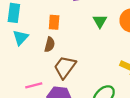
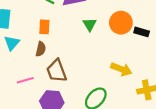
brown trapezoid: (65, 67) -> (57, 71), turned -55
pink line: (34, 85) -> (25, 80), moved

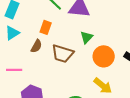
orange circle: (121, 23) -> (104, 56), moved
brown trapezoid: (57, 71) -> (62, 54), moved, turned -70

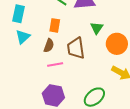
brown trapezoid: (62, 54) -> (76, 48), turned 75
pink line: (14, 70) -> (55, 64), moved

